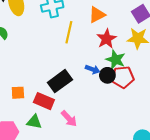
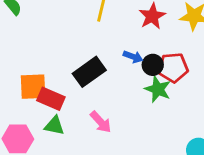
green star: (116, 60) -> (158, 89), moved
orange square: (18, 93) -> (33, 87), size x1.5
red rectangle: (44, 101) -> (51, 99), moved

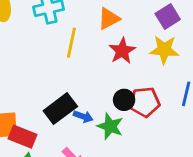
blue arrow: (133, 57) -> (83, 117), moved
green star: (158, 89) -> (110, 126), moved

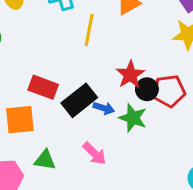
red star: (122, 51) -> (130, 75), moved
red rectangle: (22, 137) -> (43, 87), moved

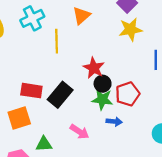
black circle: (147, 89) -> (103, 84), moved
red pentagon: (169, 91) -> (128, 94), moved
blue arrow: (104, 108) -> (114, 122), moved

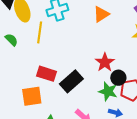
yellow line: (57, 41) -> (40, 32), moved
black circle: (103, 84) -> (118, 78), moved

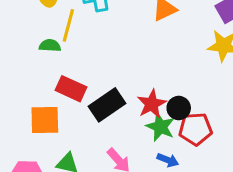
green semicircle: (11, 40) -> (50, 46), moved, turned -48
red star: (105, 62) -> (152, 104), moved

